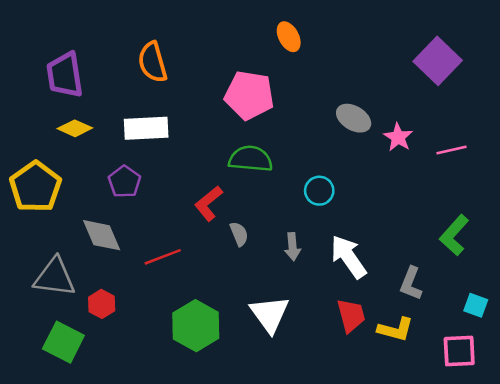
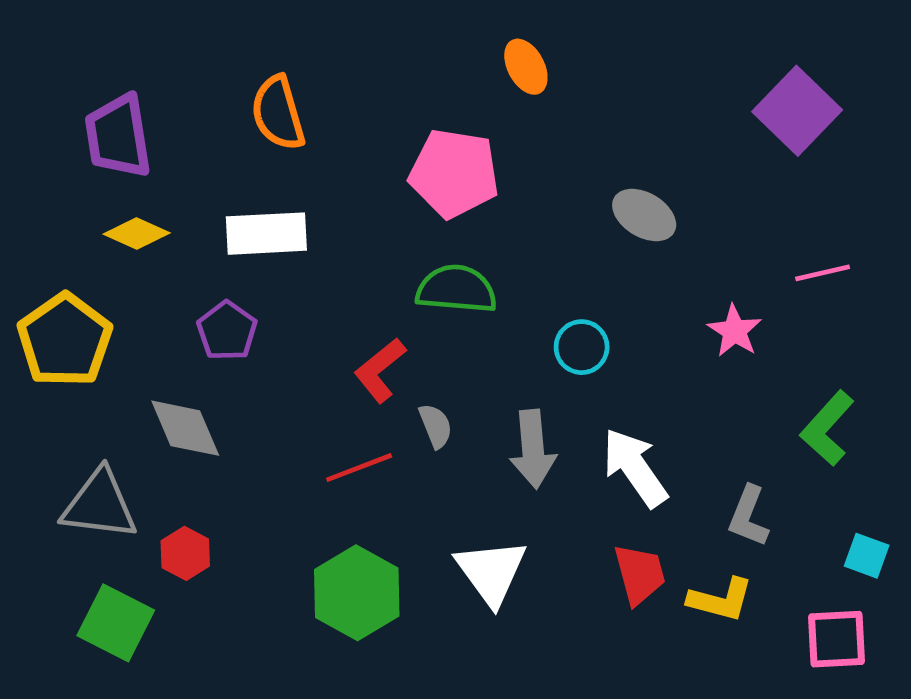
pink star: (398, 137) -> (735, 331), moved
gray arrow: (293, 247) -> (533, 449), size x1.5
red line: (163, 257) -> (359, 468), moved

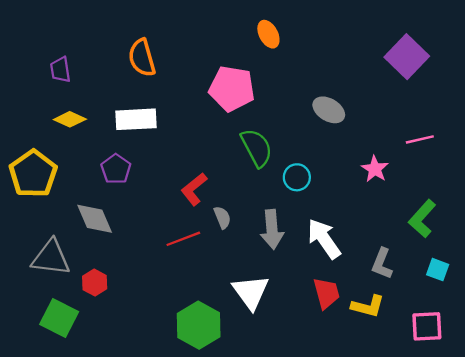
purple trapezoid: (118, 136) -> (60, 70), size x0.6
green semicircle: (456, 289) -> (257, 148), moved, turned 57
cyan square: (867, 556) -> (438, 270), moved
green hexagon: (357, 593) -> (199, 325), moved

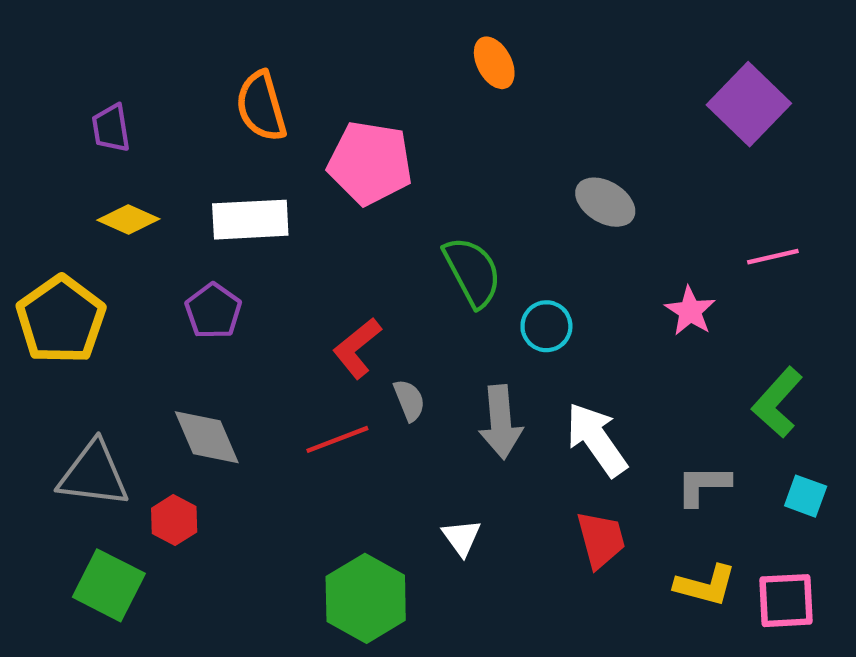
pink pentagon: (232, 89) -> (370, 163), moved
gray diamond: (95, 219) -> (207, 437), moved
gray L-shape: (382, 264) -> (703, 485), turned 68
white triangle: (251, 292) -> (462, 537), size x0.6
yellow L-shape: (368, 306) -> (705, 585), moved

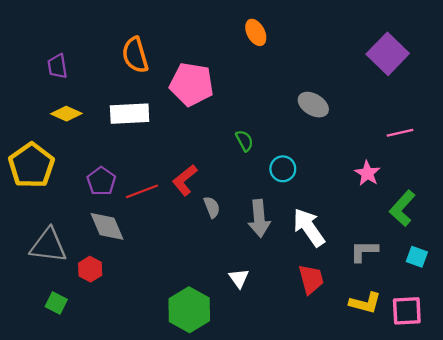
green semicircle: (472, 272) -> (244, 141), size x0.6
purple pentagon: (213, 311) -> (101, 181), moved
pink star: (690, 311) -> (367, 173), moved
red line: (337, 439) -> (142, 191), moved
green square: (109, 585) -> (56, 303), size x0.6

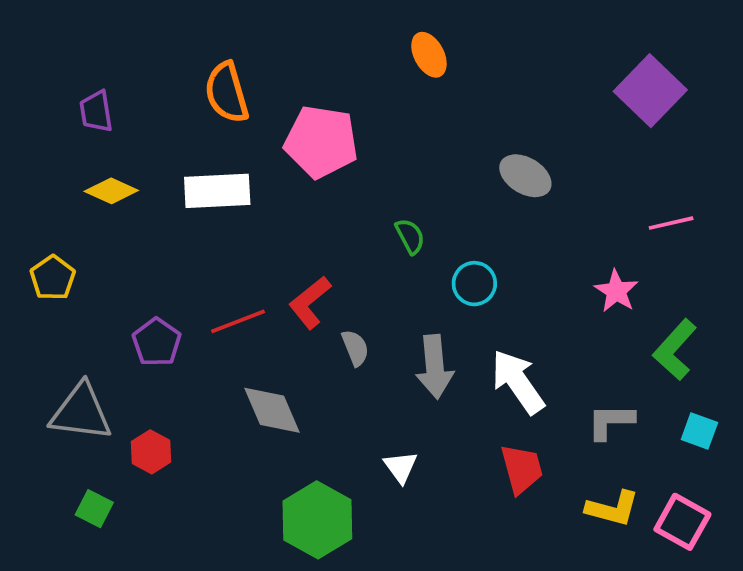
yellow pentagon: (31, 165) -> (53, 278), size x0.6
purple pentagon: (101, 181) -> (157, 342), moved
gray diamond: (107, 226) -> (272, 410), moved
pink square: (407, 311) -> (682, 522), turned 32

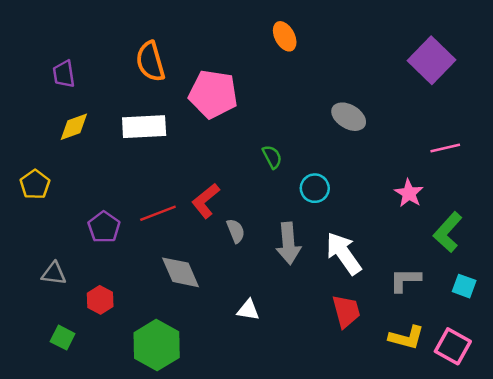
yellow diamond: (111, 191) -> (74, 127), turned -44
gray triangle: (81, 412) -> (54, 274), size x0.6
white triangle: (401, 467) -> (248, 310), moved, turned -45
green hexagon: (317, 520) -> (157, 345), moved

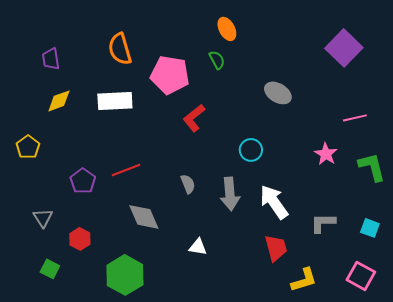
green semicircle: (272, 157) -> (217, 60), moved
red L-shape: (206, 201) -> (194, 118), moved
green L-shape: (448, 232) -> (372, 167), moved, turned 124
gray triangle: (54, 274) -> (43, 218), turned 50
yellow L-shape: (406, 338) -> (304, 280), moved, turned -32

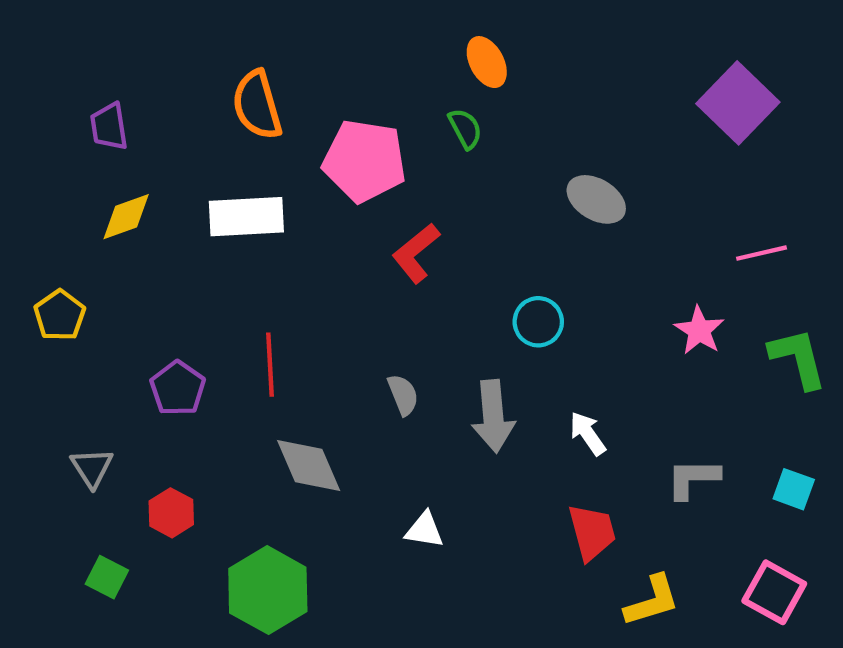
red line: (126, 170) -> (270, 365), turned -72
white arrow: (274, 202) -> (588, 433), size x0.6

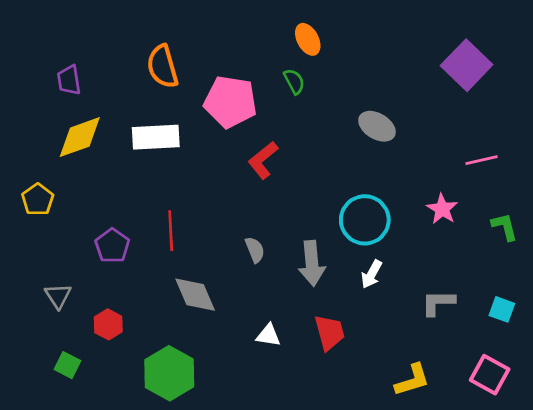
yellow diamond: (126, 217) -> (80, 137), size x1.4
cyan circle: (538, 322) -> (365, 220), moved, size x1.6
green L-shape: (798, 358) -> (505, 227), size x0.7
white arrow: (588, 433) -> (372, 274), turned -116
red trapezoid: (592, 532) -> (329, 333), moved

